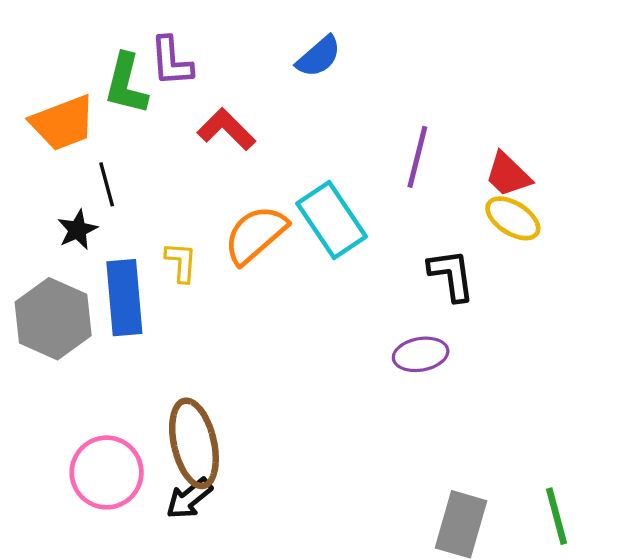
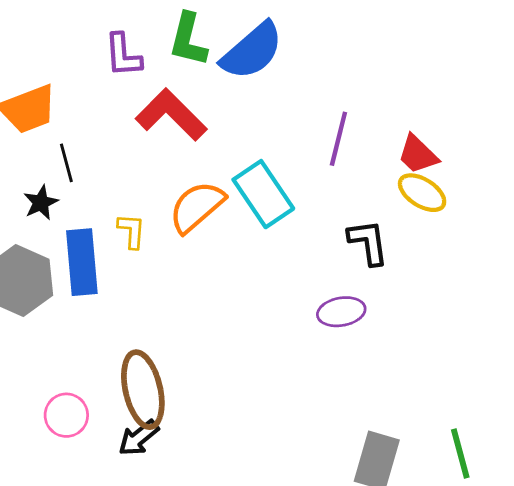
blue semicircle: (319, 57) -> (252, 51), size x1.6
green L-shape: (126, 84) -> (188, 40), moved
red L-shape: (226, 129) -> (171, 115), size x1.4
pink circle: (107, 472) -> (66, 415), size x0.7

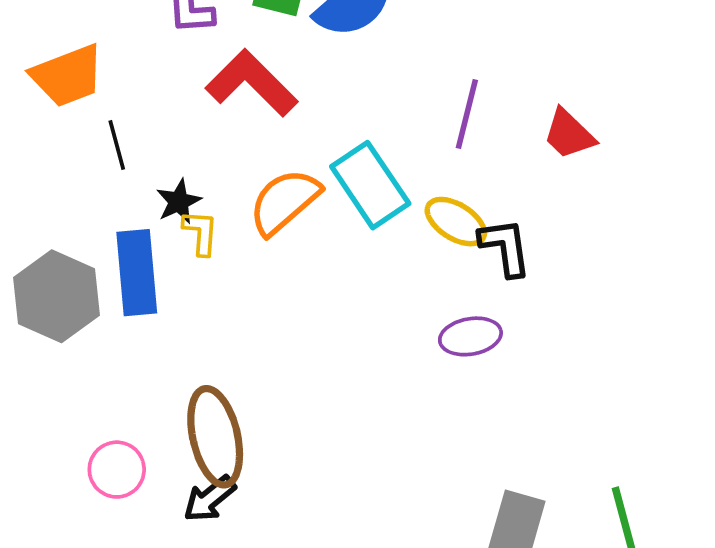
yellow ellipse: (422, 193) -> (456, 222), moved
black star: (41, 203) -> (179, 202), moved

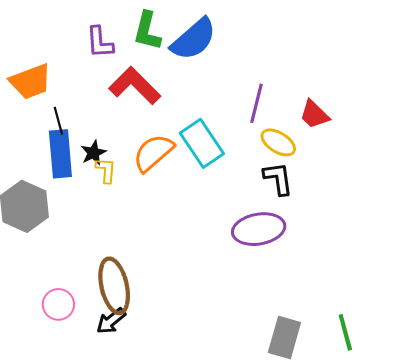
yellow ellipse: (456, 222) -> (278, 142), moved
blue rectangle: (137, 273) -> (60, 154), moved
purple ellipse: (470, 336) -> (259, 229), size x1.5

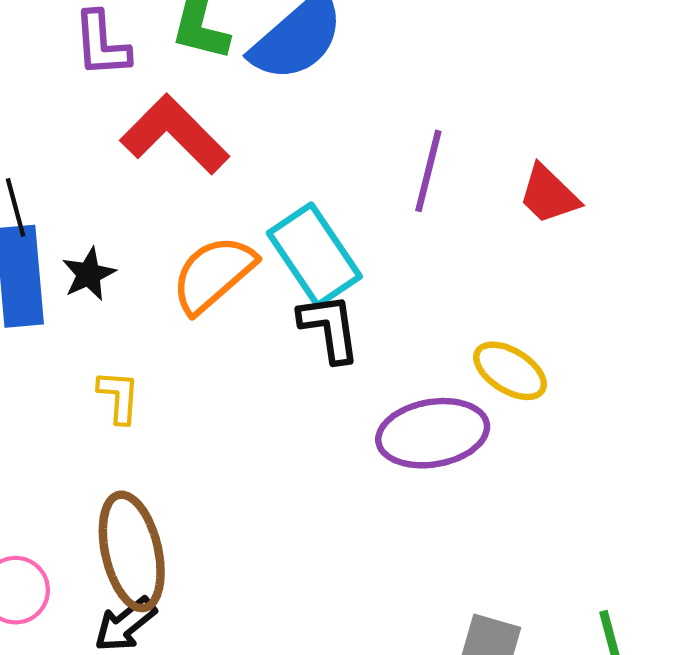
yellow ellipse: (278, 142) -> (510, 371), moved
yellow L-shape: (106, 170) -> (119, 397), moved
black L-shape: (278, 179) -> (329, 328), moved

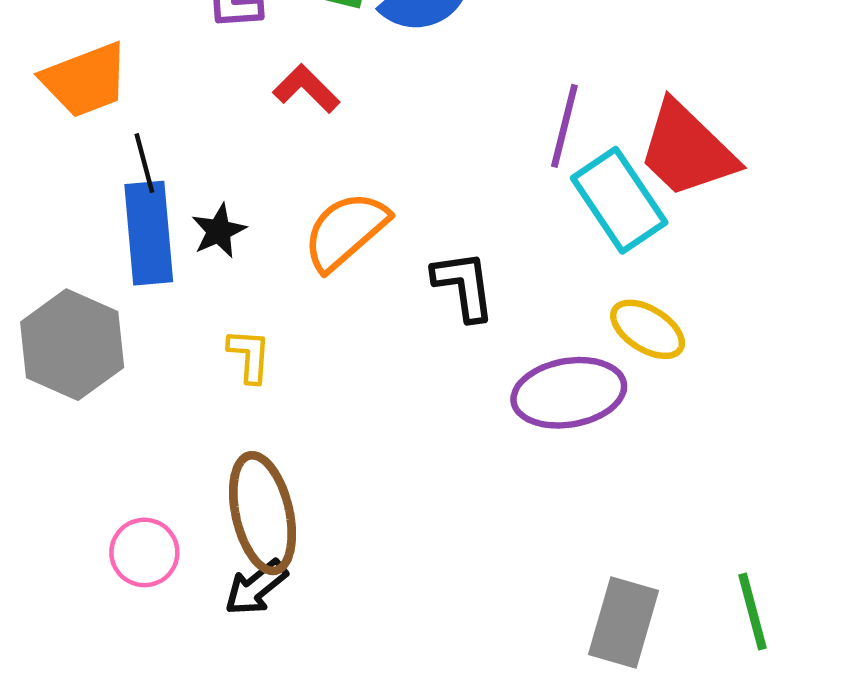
red L-shape: (175, 134) -> (306, 89), size x0.6
red trapezoid: (549, 195) -> (687, 150), size x1.6
cyan rectangle: (314, 255) -> (619, 200), moved

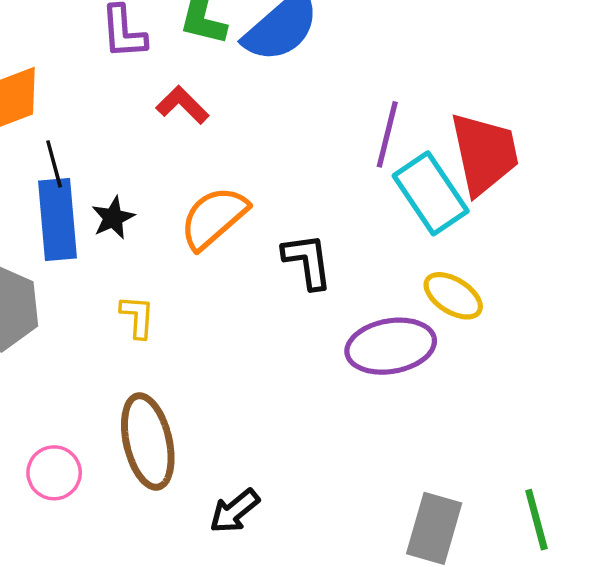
red trapezoid: (687, 150) -> (484, 154), turned -146
black arrow: (256, 587) -> (235, 511), moved

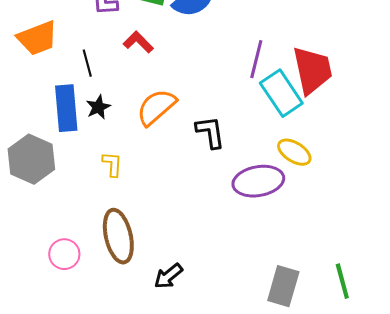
black line: (54, 164) -> (87, 63), moved

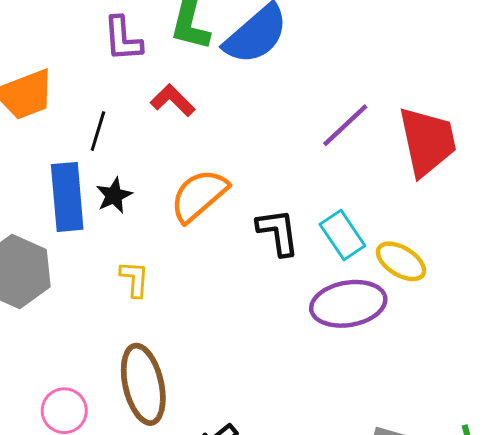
purple line: (256, 59) -> (345, 125), turned 33
black line: (87, 63) -> (98, 131), turned 32
cyan rectangle: (281, 93) -> (342, 235), moved, size x0.7

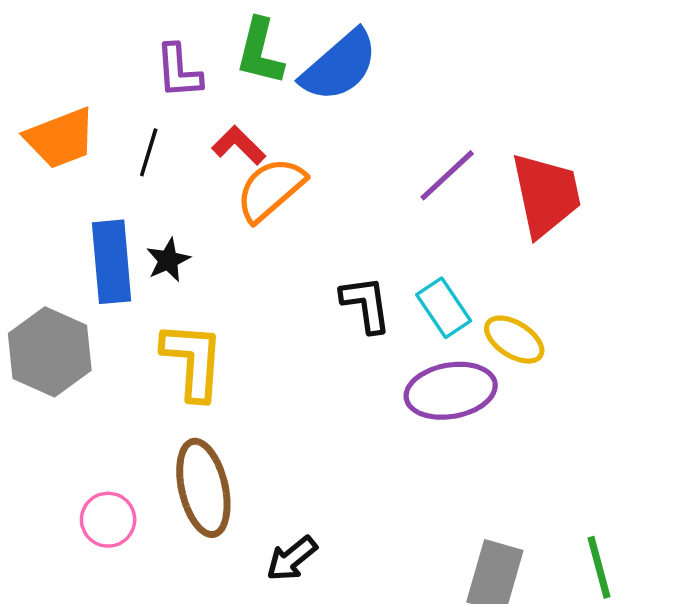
black line: (98, 131) -> (149, 152), moved
orange semicircle: (199, 195) -> (271, 189), moved
yellow L-shape: (135, 279) -> (193, 361), size x1.8

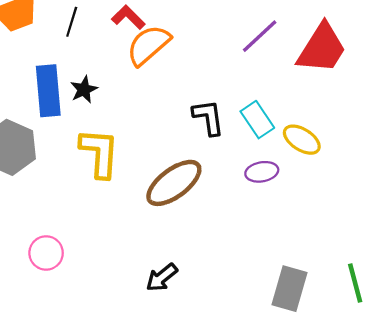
red trapezoid: (546, 195) -> (322, 48), turned 44
purple ellipse: (451, 391) -> (262, 172), size x0.6
brown ellipse: (203, 488) -> (174, 183), moved, turned 66

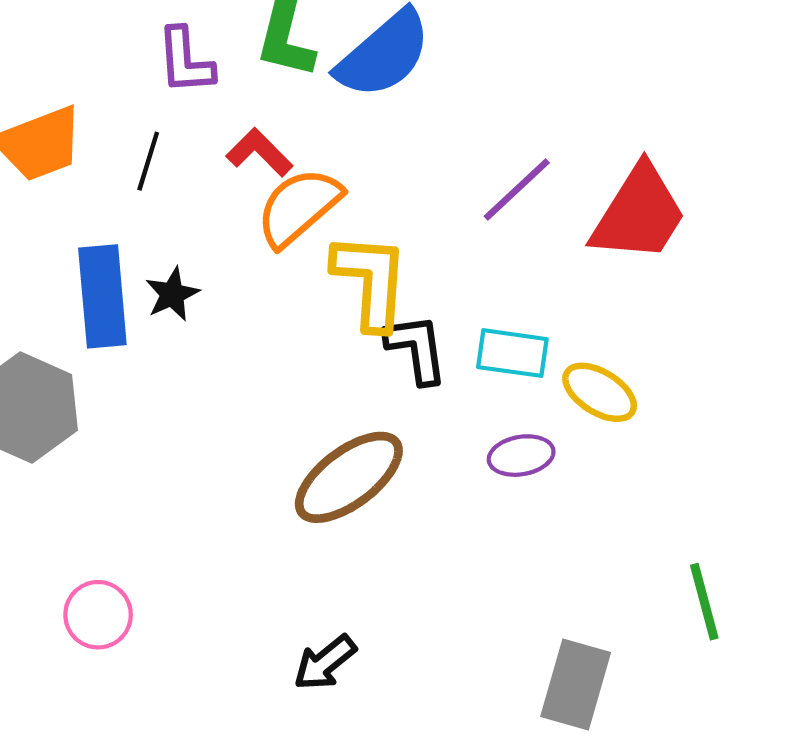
cyan rectangle: (257, 120) -> (512, 353), turned -48
yellow L-shape: (99, 153) -> (371, 281), moved
green line: (355, 283) -> (704, 602), moved

